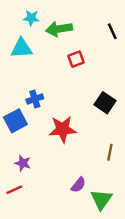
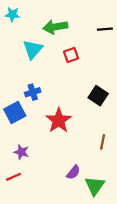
cyan star: (31, 18) -> (12, 14), moved
black line: (112, 31) -> (105, 29), turned -70
cyan triangle: (22, 48) -> (33, 49), moved, turned -45
red star: (63, 129) -> (59, 120), turned -30

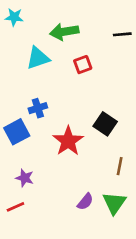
cyan triangle: (33, 49) -> (38, 58), turned 30
black square: (98, 96) -> (105, 124), moved
green triangle: (95, 186) -> (114, 203), moved

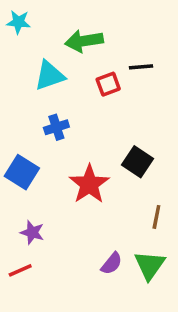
black line: (122, 34) -> (141, 67), moved
blue cross: (38, 108) -> (56, 127), moved
blue square: (17, 132) -> (22, 172), turned -30

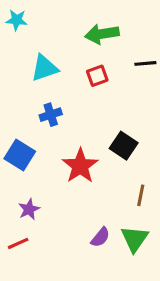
green arrow: (84, 41) -> (102, 34), moved
black line: (141, 67) -> (145, 63), moved
purple star: (32, 232) -> (29, 209), turned 30

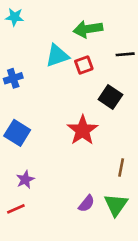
cyan triangle: (44, 68) -> (57, 56), moved
blue cross: (51, 115) -> (13, 78), moved
black square: (124, 146) -> (110, 97), moved
red star: (80, 166) -> (82, 130), moved

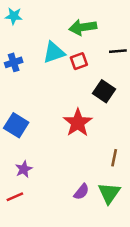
blue cross: (13, 78) -> (14, 62), moved

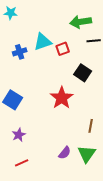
green arrow: (83, 27) -> (81, 22), moved
blue cross: (14, 62) -> (20, 52), moved
red line: (15, 197) -> (22, 163), moved

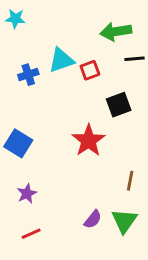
black square: (83, 73) -> (119, 105), turned 36

